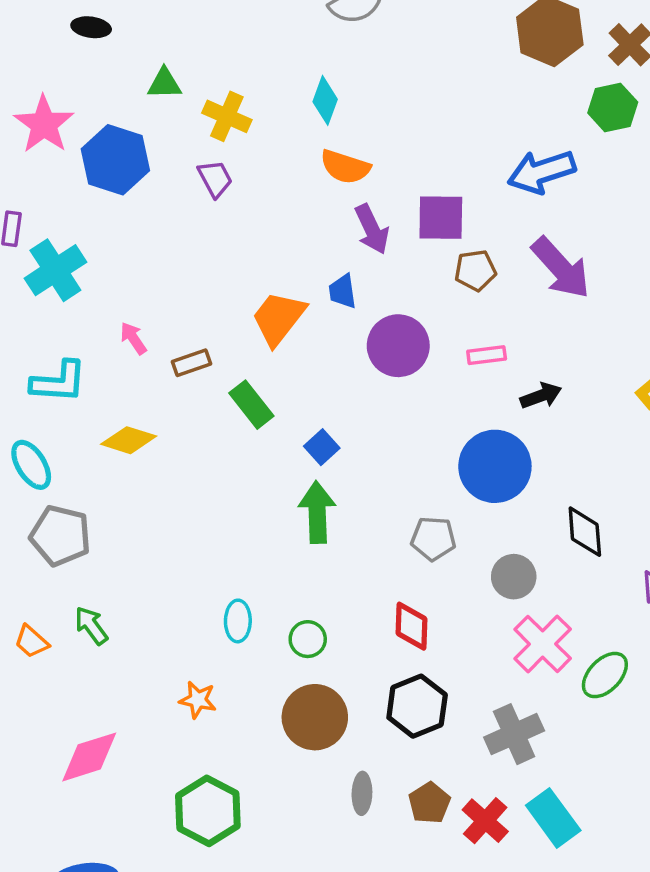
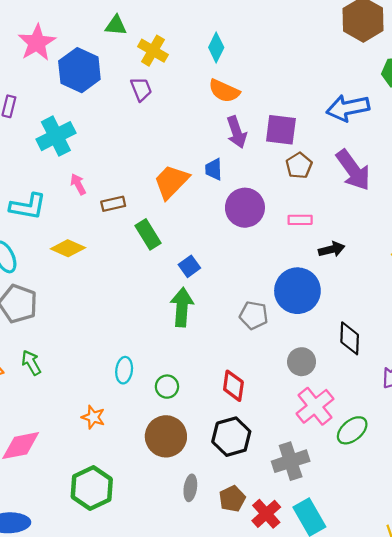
cyan cross: (55, 270) -> (56, 136), moved
brown pentagon: (475, 270) -> (299, 166), turned -30
gray pentagon: (433, 538) -> (254, 315), moved

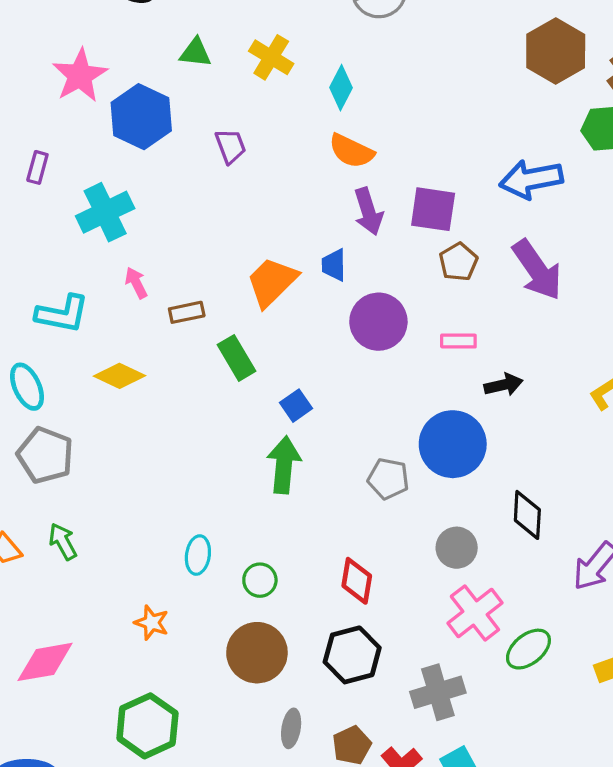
yellow cross: (153, 51) -> (271, 57), moved

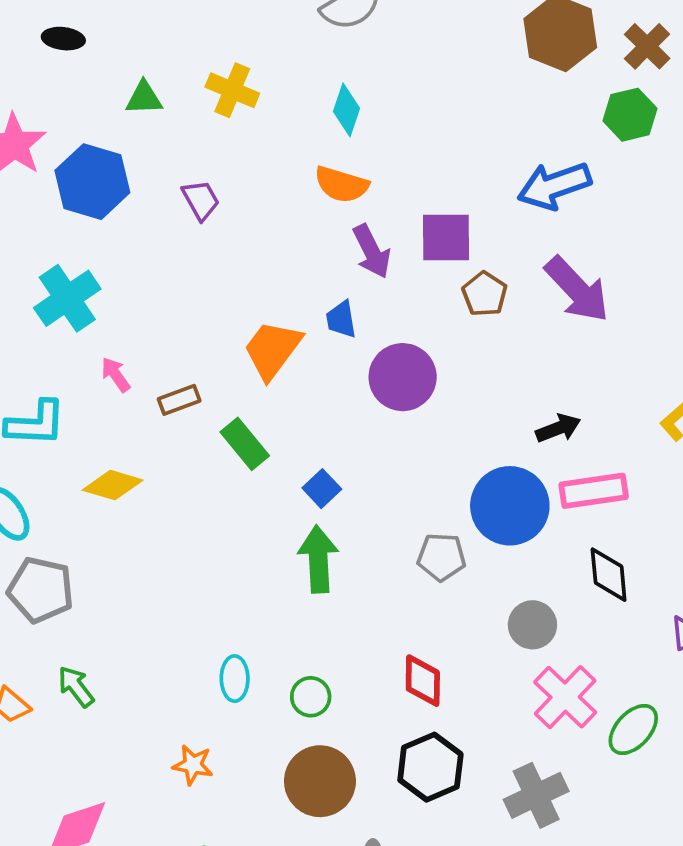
cyan diamond: (341, 88) -> (347, 110), moved
pink rectangle: (458, 341) -> (594, 491), moved, size x1.6

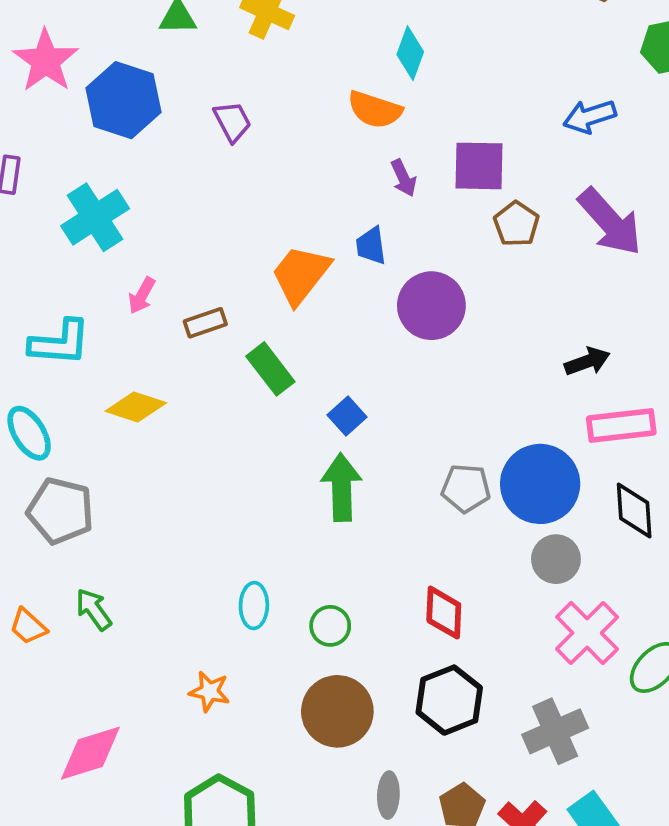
cyan diamond: (347, 110) -> (410, 53), moved
blue arrow: (554, 186) -> (590, 116), size x0.7
purple arrow: (372, 251) -> (403, 178), size x0.7
pink arrow: (116, 375) -> (142, 296), turned -117
blue circle: (510, 506) -> (540, 484), moved

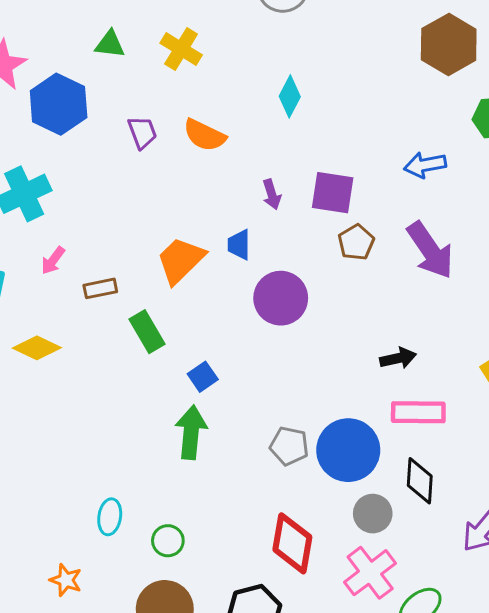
orange semicircle: (375, 110) -> (205, 135), moved
gray circle: (556, 559) -> (373, 514), moved
red diamond: (444, 613) -> (292, 543), moved, size x1.4

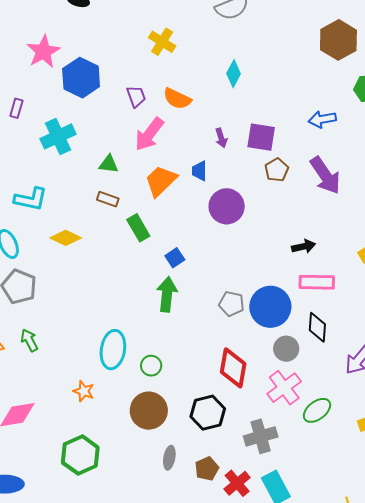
green triangle: (110, 44) -> (109, 164), moved
pink arrow: (53, 260) -> (149, 134), moved, size x1.8
brown rectangle: (100, 288) -> (108, 199), turned 30
cyan ellipse: (110, 517) -> (113, 350), size x1.6

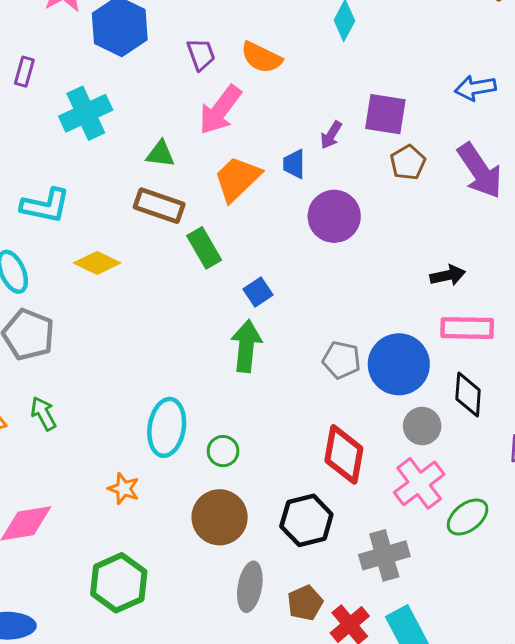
purple arrow: (221, 138) -> (331, 135), moved, turned 48
brown rectangle: (108, 199) -> (159, 206), size x1.5
gray ellipse: (169, 458) -> (250, 587), size x1.4

